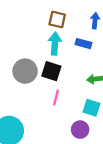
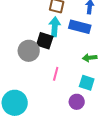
blue rectangle: (84, 44) -> (80, 27), size x1.5
black square: (51, 71) -> (45, 41), moved

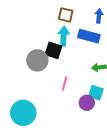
purple circle: (77, 102) -> (87, 103), moved

